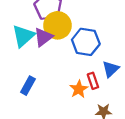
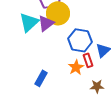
blue hexagon: (86, 42) -> (80, 40), moved
blue rectangle: (28, 86) -> (41, 78), moved

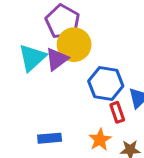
orange star: (76, 67) -> (100, 140), moved
blue rectangle: (41, 78) -> (50, 138), turned 56

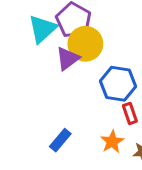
cyan triangle: (32, 58) -> (42, 29), moved
blue rectangle: (50, 138) -> (60, 140), turned -45

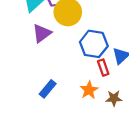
purple triangle: (68, 59) -> (42, 33), moved

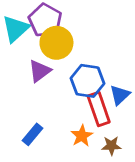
purple triangle: (42, 33) -> (40, 71), moved
red rectangle: (103, 68) -> (99, 109), size x1.6

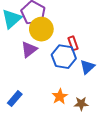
red rectangle: (99, 109) -> (73, 43), moved, size x0.6
blue rectangle: (32, 134) -> (15, 99), moved

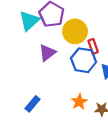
yellow circle: (41, 29) -> (75, 31), moved

